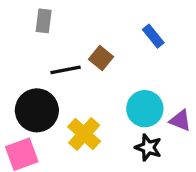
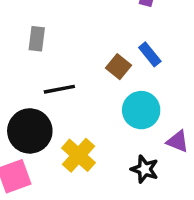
brown square: (101, 58) -> (119, 67), moved
cyan circle: (145, 109) -> (141, 110), moved

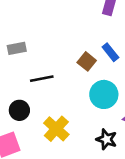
gray rectangle: (37, 39) -> (17, 48), moved, turned 72
black circle: (30, 131) -> (19, 110), size x0.6

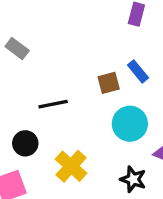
gray rectangle: (17, 48) -> (17, 49), moved, turned 48
brown square: (87, 61) -> (109, 83), turned 36

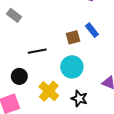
cyan circle: (130, 124) -> (72, 67), moved
black star: (133, 179) -> (79, 98), moved

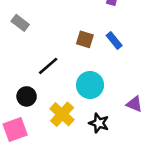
brown square: (73, 37) -> (85, 39), moved, turned 32
black line: (37, 51) -> (48, 66), turned -30

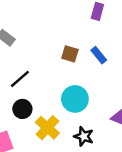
black line: (48, 66) -> (20, 79), moved
black circle: (27, 96) -> (22, 109), moved

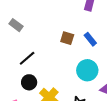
cyan circle: (75, 99) -> (87, 70), moved

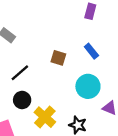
brown square: (67, 38) -> (58, 58), moved

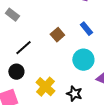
brown square: (58, 58) -> (57, 35), turned 32
black circle: (22, 100) -> (16, 72), moved

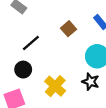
black star: (74, 94) -> (91, 82), moved

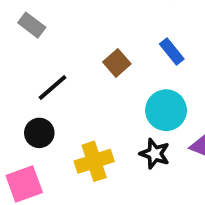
yellow cross: (55, 86) -> (94, 161), turned 30

